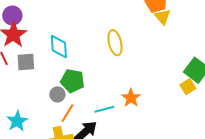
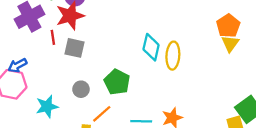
cyan diamond: (59, 47) -> (151, 47), moved
gray circle: (57, 94) -> (81, 89), moved

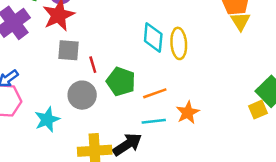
red line: (53, 37) -> (93, 65), moved
gray circle: (81, 89) -> (82, 95), size x1.5
orange line: (102, 114) -> (155, 93), moved, turned 30

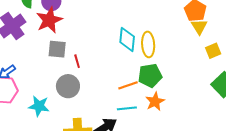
green pentagon: (121, 81) -> (150, 75), moved, turned -30
yellow square: (258, 110) -> (213, 51), moved
cyan star: (47, 120) -> (39, 106), turned 30

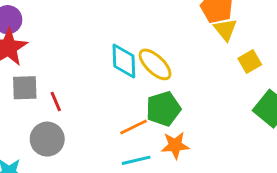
yellow ellipse: (148, 44) -> (155, 64), turned -35
orange star: (155, 101) -> (175, 145), turned 30

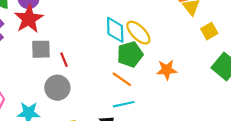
green pentagon: (163, 109) -> (130, 54), moved
orange line: (133, 127) -> (122, 79), turned 60
orange star: (175, 145) -> (167, 70), moved

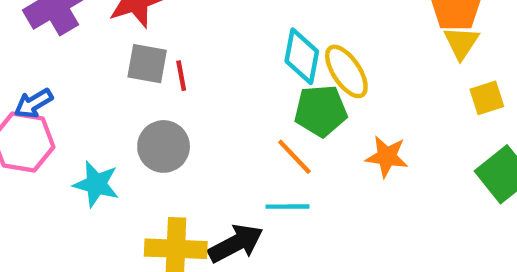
red line: (64, 60) -> (181, 76), moved

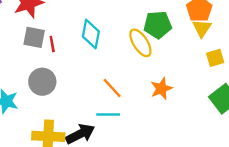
cyan diamond: (302, 56) -> (91, 34), moved
green pentagon: (321, 111) -> (158, 25), moved
orange star: (387, 157) -> (161, 89), turned -30

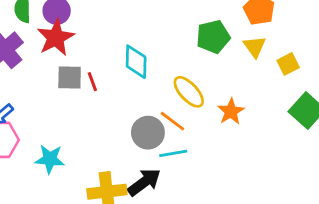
yellow triangle: (202, 28) -> (255, 47), moved
yellow ellipse: (140, 43) -> (189, 92), moved
gray circle: (42, 82) -> (148, 133), moved

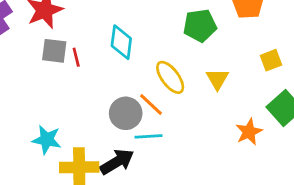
yellow triangle: (255, 47) -> (217, 79), moved
orange star: (231, 111) -> (249, 132), moved
cyan star: (50, 159) -> (47, 140), moved

